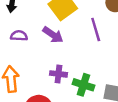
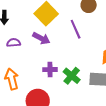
green cross: (83, 85) -> (72, 76), turned 30

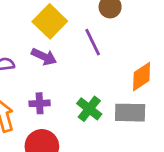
purple cross: (50, 70) -> (40, 103), moved

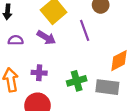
green cross: (89, 109) -> (77, 81), turned 30

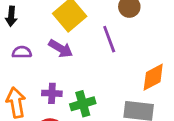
green cross: (77, 81) -> (83, 104), moved

